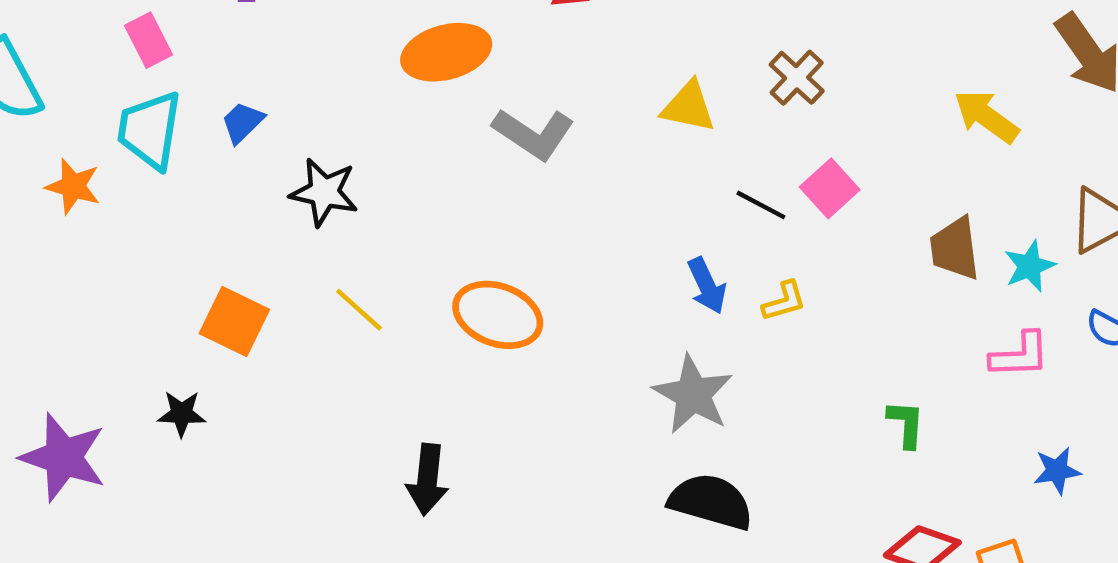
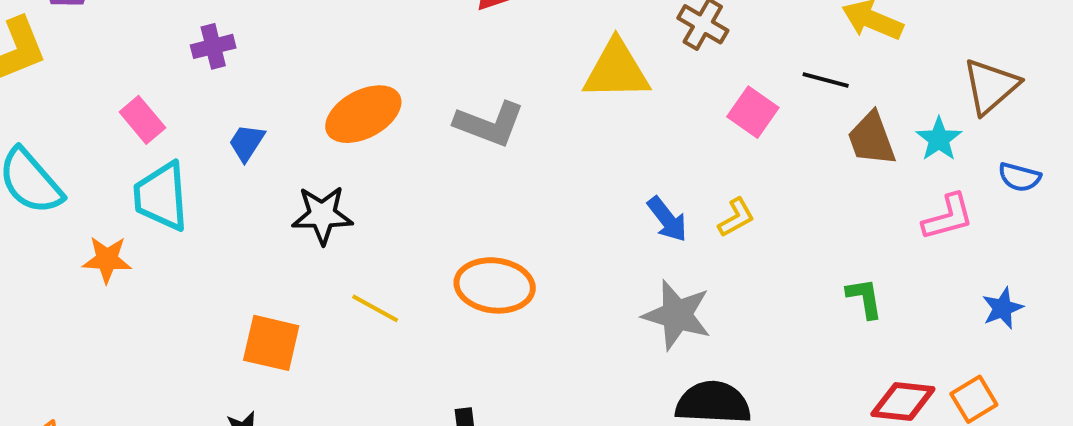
orange ellipse: (446, 52) -> (363, 114), moved
yellow triangle: (688, 107) -> (616, 70), size x1.4
blue trapezoid: (243, 122) -> (247, 143), moved
black line: (761, 205) -> (826, 80), moved

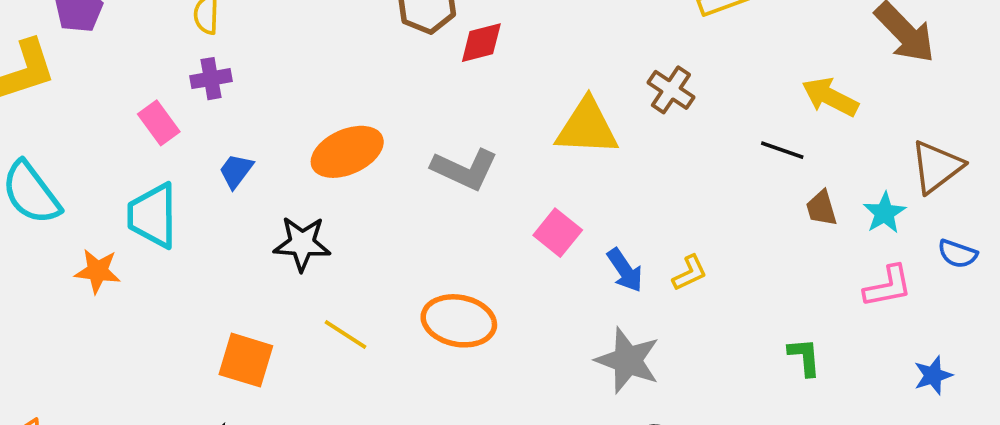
pink square: (753, 112) -> (558, 233), moved
pink rectangle: (142, 120) -> (159, 123), moved
brown trapezoid: (872, 139) -> (821, 208), size x0.7

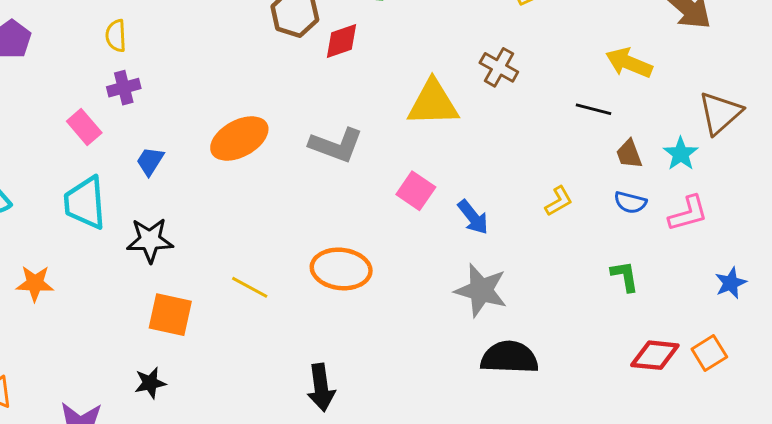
black star: (302, 244) -> (150, 240), moved
blue semicircle: (957, 254) -> (630, 202), moved
orange star: (98, 271) -> (35, 283), moved
yellow L-shape: (690, 273) -> (559, 201), moved

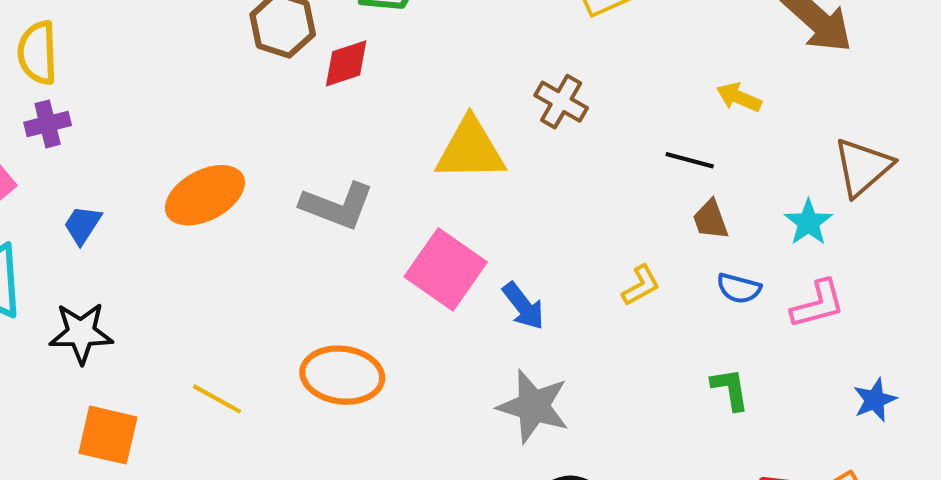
yellow semicircle: (116, 36) -> (38, 53), size x1.4
yellow arrow: (629, 63) -> (739, 97), size x0.7
brown trapezoid: (629, 154) -> (710, 220), moved
pink square: (416, 191) -> (446, 269), size x1.5

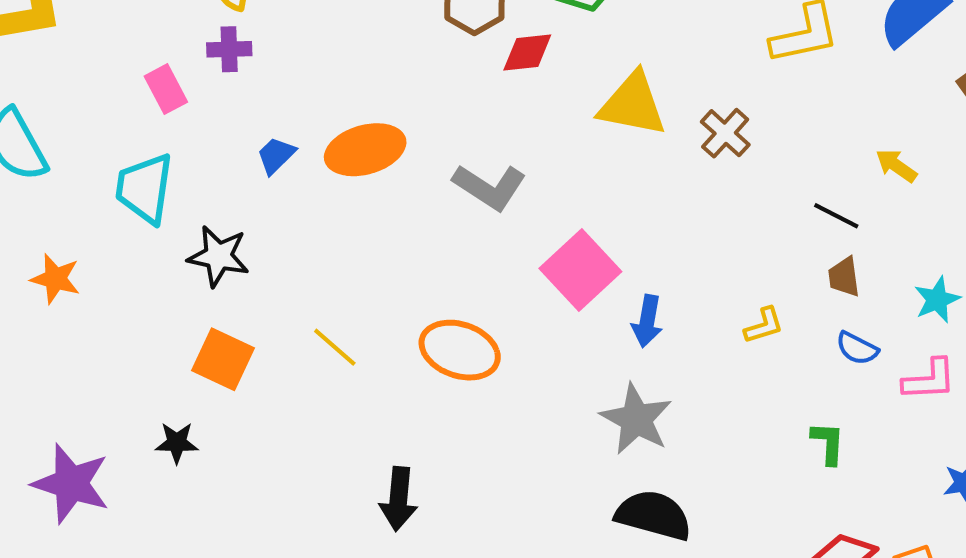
yellow triangle: (470, 150) -> (633, 104), moved
blue trapezoid: (83, 225) -> (276, 155), moved
blue arrow: (523, 306) -> (647, 321), turned 36

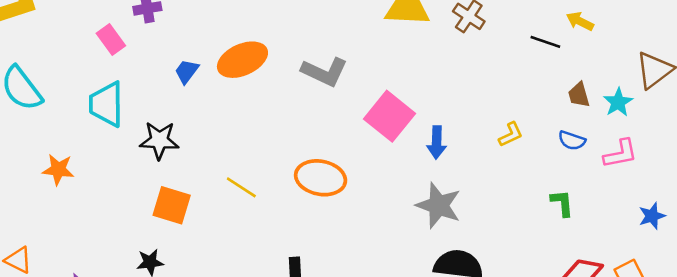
black line: (836, 216) -> (545, 42), moved
brown trapezoid: (844, 277) -> (579, 95), moved

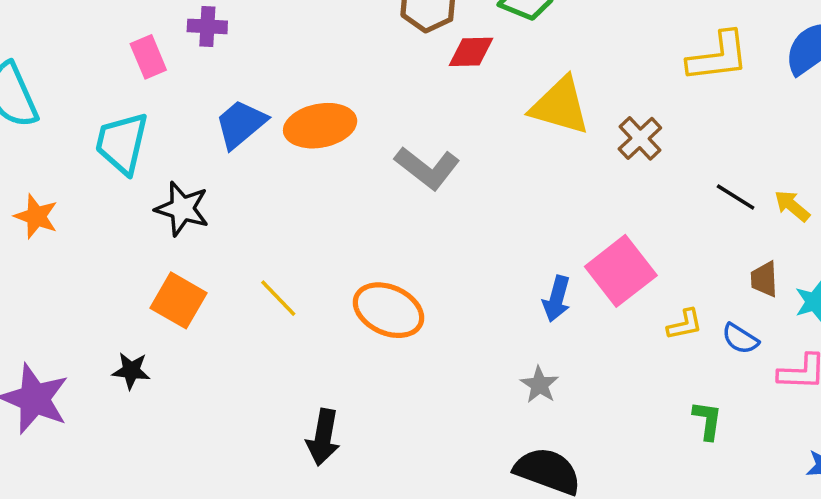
yellow arrow: (580, 21) -> (792, 206), moved
blue trapezoid: (187, 71) -> (241, 124), size x1.5
pink square: (390, 116) -> (621, 271), moved
yellow L-shape: (511, 135) -> (685, 325), moved
gray star: (439, 205) -> (539, 385), size x0.6

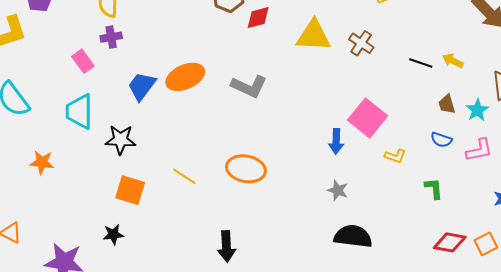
yellow L-shape: (685, 325) -> (395, 156), moved, turned 45

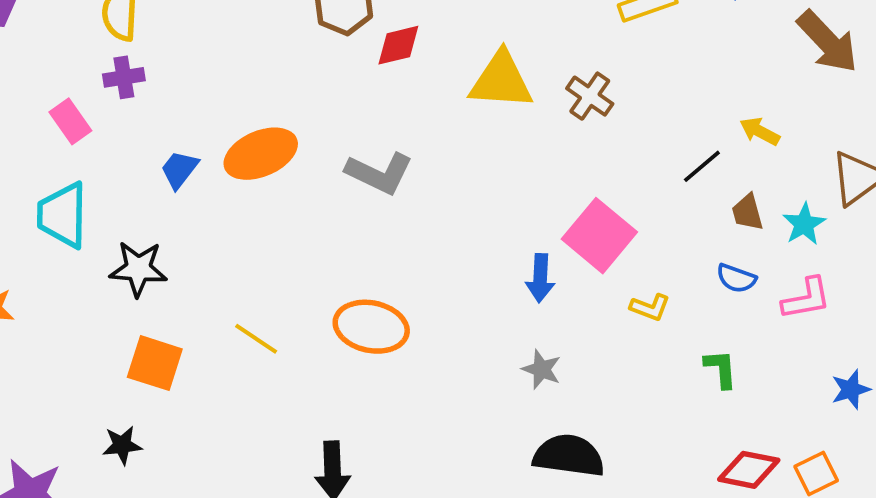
black line: (421, 63) -> (702, 166), moved, turned -60
blue trapezoid: (142, 86) -> (179, 169), size x0.7

